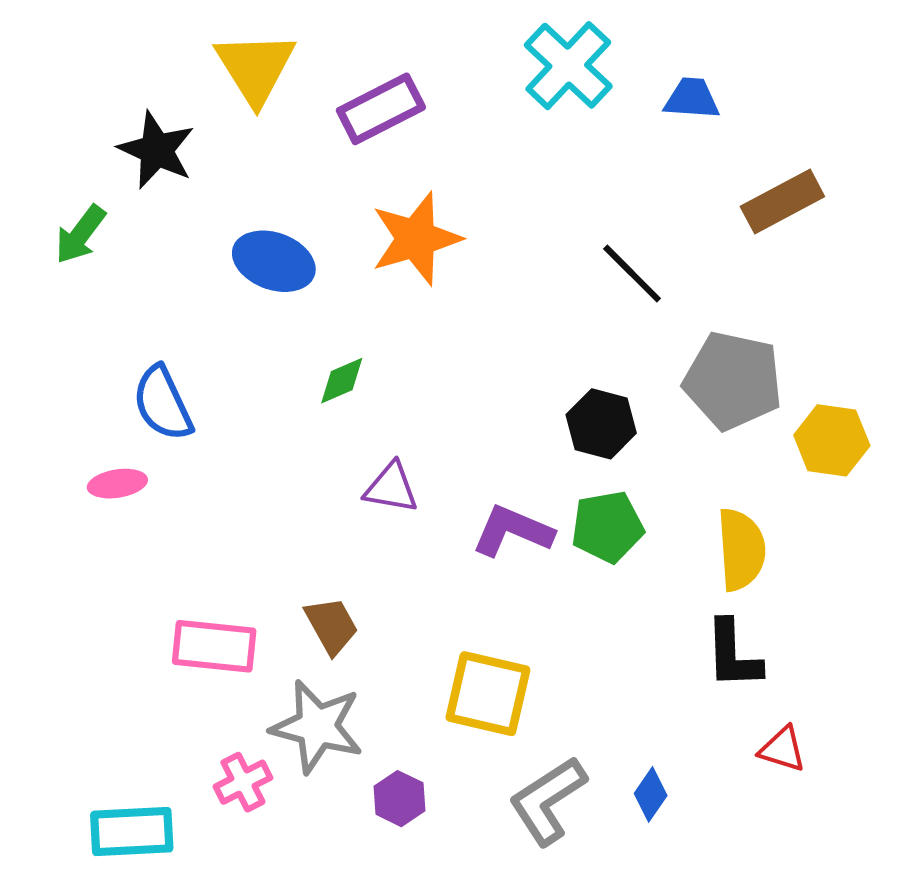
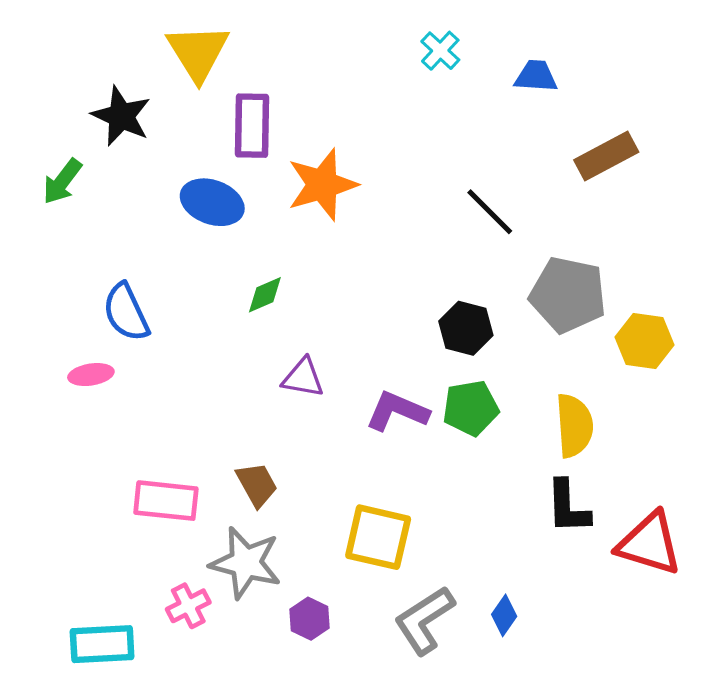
cyan cross: (568, 66) -> (440, 51), size x0.6
purple rectangle: (381, 109) -> (252, 126), moved, turned -62
red triangle: (782, 749) -> (649, 544), moved, size x1.8

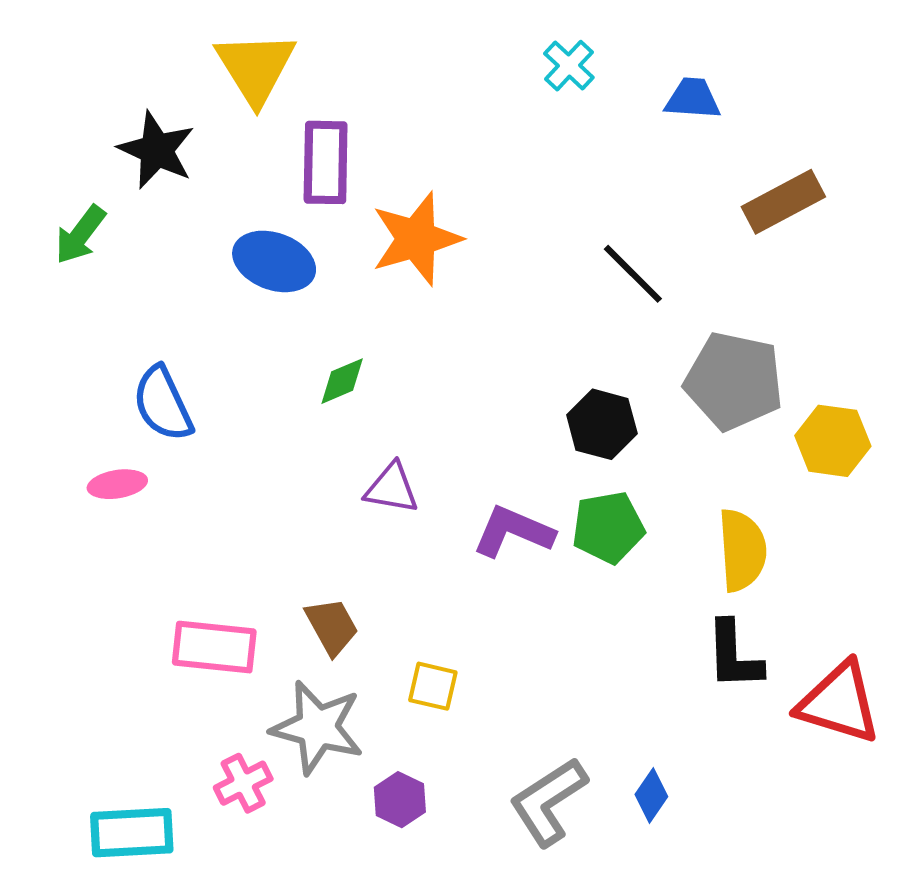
yellow square: (378, 537) -> (433, 686), moved, size x0.6

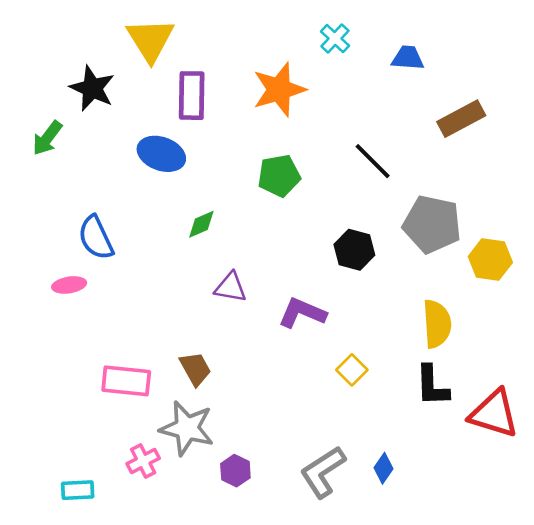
orange star: (416, 239) -> (279, 90), moved
green pentagon: (608, 527) -> (279, 176), moved
yellow square: (433, 686) -> (352, 370), moved, turned 32
cyan rectangle: (132, 833) -> (78, 490), size x0.7

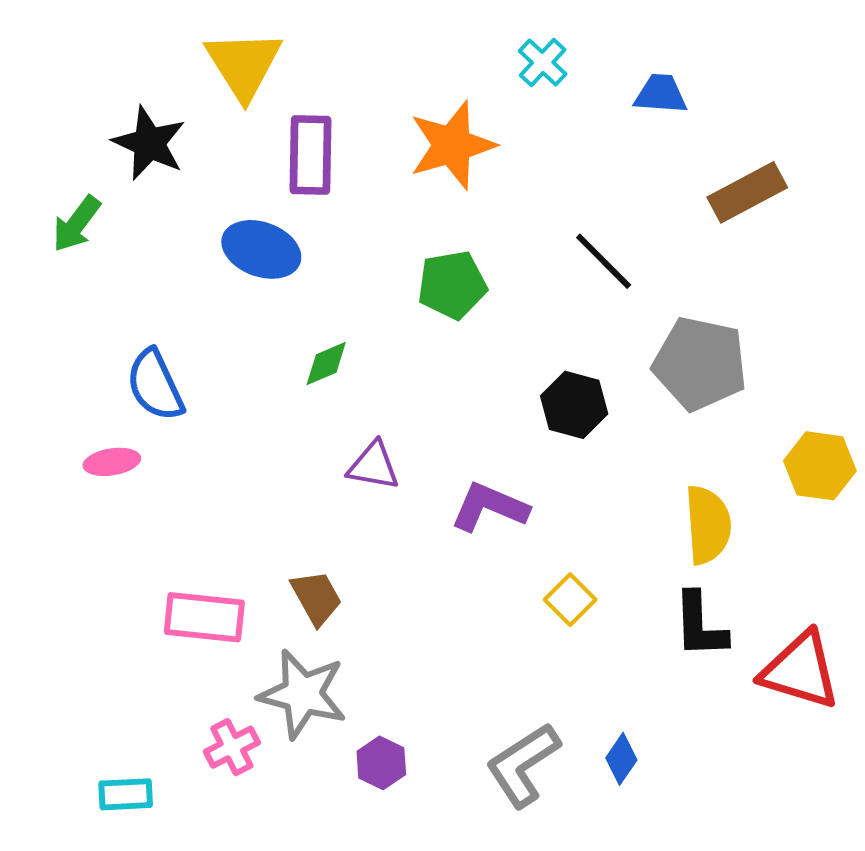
yellow hexagon: (490, 259) -> (820, 466), moved

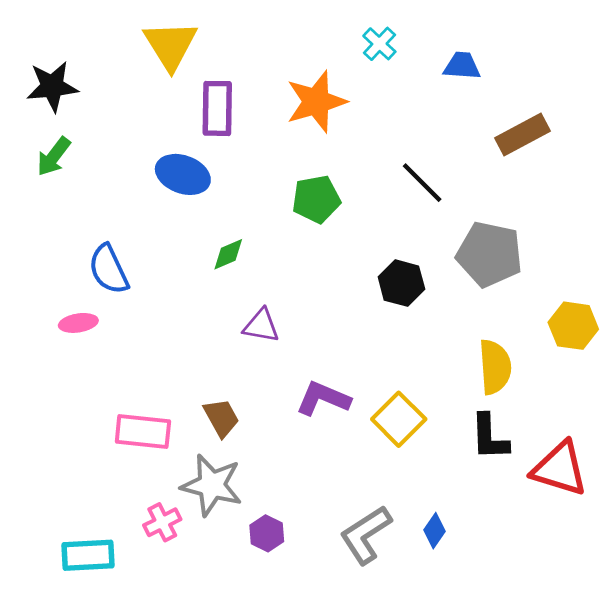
black star: (149, 143) -> (52, 86), moved, turned -30
purple L-shape: (490, 507) -> (323, 399), moved
yellow square: (570, 600) -> (399, 419), size x1.5
cyan rectangle: (126, 794) -> (88, 555), size x1.4

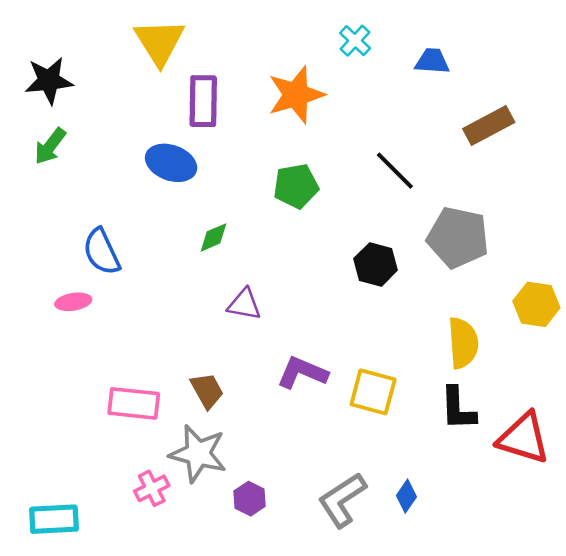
yellow square: (399, 419) -> (373, 392), turned -30
cyan rectangle: (88, 555) -> (54, 519), moved

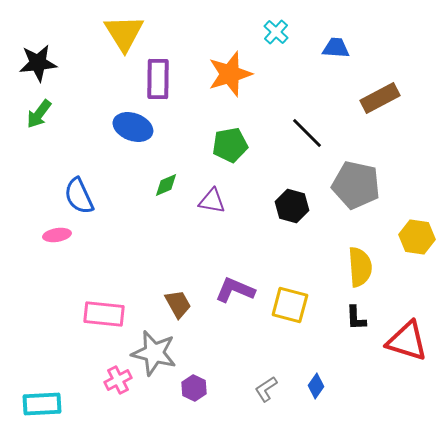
purple triangle: (244, 304) -> (212, 201), moved
brown trapezoid: (207, 391) -> (178, 304), moved
black L-shape: (458, 409) -> (356, 318), size x0.7
gray L-shape: (342, 500) -> (266, 389), size x0.6

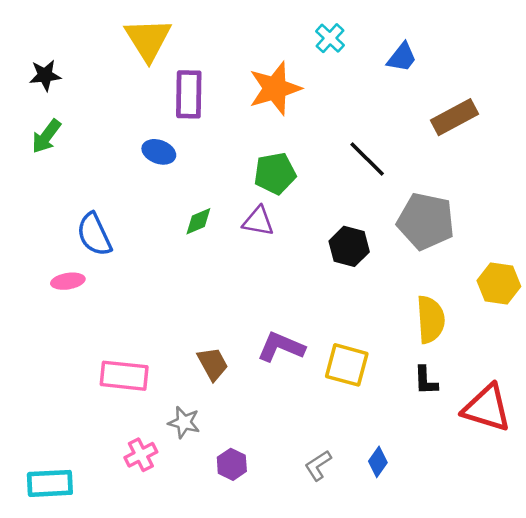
blue trapezoid: (336, 48) -> (402, 57), turned 124
black star: (38, 63) -> (45, 75), size x0.7
blue ellipse: (133, 127) -> (159, 152), size x0.7
purple triangle: (212, 201) -> (258, 221), moved
gray star: (154, 353) -> (184, 422), size x0.6

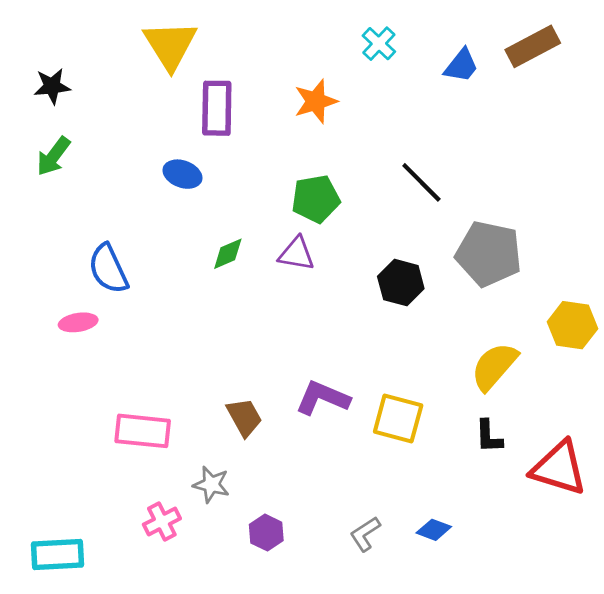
orange star: (275, 88) -> (316, 101), size x0.7
brown rectangle: (454, 117) -> (533, 46), moved
yellow semicircle: (431, 319) -> (494, 366), turned -135
blue diamond: (378, 462) -> (434, 530), turned 76

